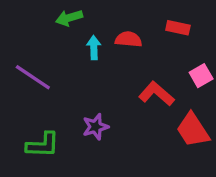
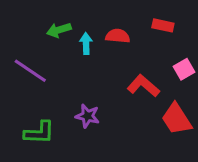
green arrow: (69, 18) -> (59, 30), moved
purple star: (95, 127) -> (88, 116), turned 30

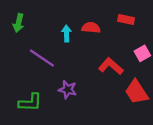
green arrow: (59, 30) -> (19, 23), moved, turned -60
purple line: (30, 71) -> (42, 58), moved

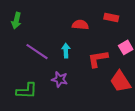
cyan arrow: (66, 33) -> (66, 51), moved
red L-shape: (111, 66) -> (98, 59), turned -50

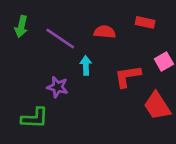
purple line: (37, 52) -> (60, 39), moved
purple star: (60, 79) -> (58, 87), moved

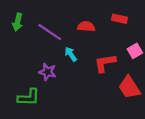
cyan arrow: (86, 66) -> (71, 54), turned -32

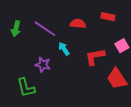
green arrow: (18, 22) -> (16, 29), moved
green L-shape: (29, 97) -> (26, 88), turned 75

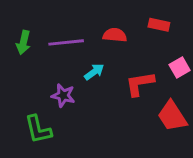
purple line: (45, 29) -> (66, 42), turned -40
cyan arrow: (64, 49) -> (94, 72), turned 88

